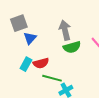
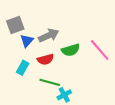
gray arrow: (65, 30) -> (49, 35), moved, turned 78
red semicircle: (41, 63) -> (46, 59), moved

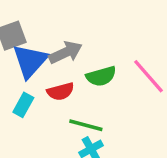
blue triangle: (27, 41) -> (30, 61), size x1.6
green line: (50, 82) -> (86, 125), moved

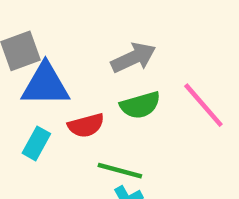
gray arrow: (66, 53) -> (133, 58), moved
blue triangle: (30, 61) -> (45, 85), turned 48

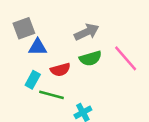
blue triangle: (45, 85) -> (38, 47), size x0.7
green line: (120, 171) -> (52, 95), moved

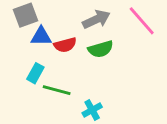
pink line: (126, 58) -> (142, 21), moved
red semicircle: (60, 70) -> (65, 45), moved

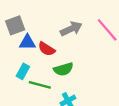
red semicircle: (65, 45) -> (47, 49), turned 48
green semicircle: (101, 49) -> (63, 69), moved

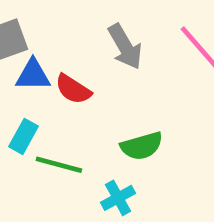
gray arrow: (71, 29) -> (125, 47), turned 85
green semicircle: (63, 69) -> (142, 146), moved

